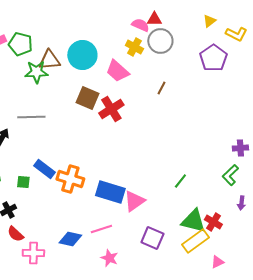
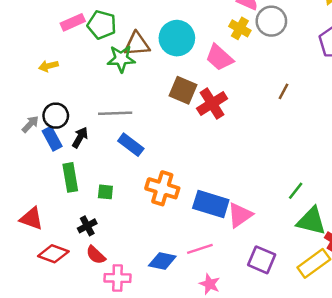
brown line: (161, 88) -> (283, 91), moved
blue rectangle: (44, 169) -> (131, 145), moved
green triangle: (193, 221) -> (311, 221), moved

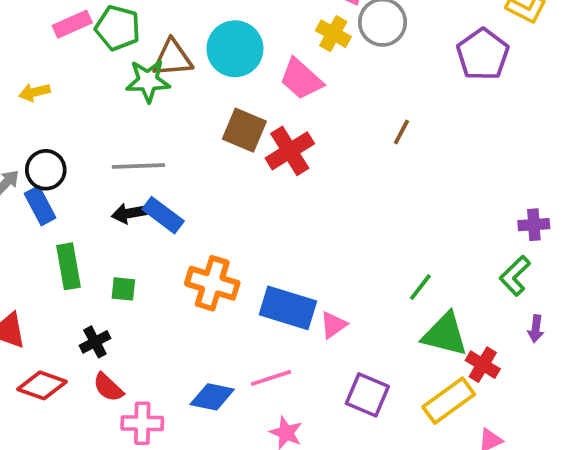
black arrow: (80, 137) -> (129, 213), moved, turned -130
pink triangle: (240, 215) -> (333, 325), size x0.7

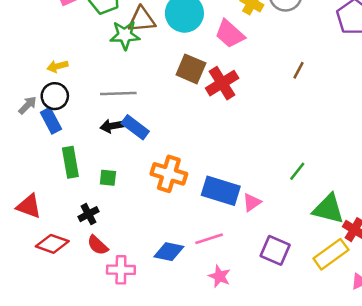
yellow arrow: (34, 92) -> (57, 66), moved
green line: (420, 287) -> (297, 171), moved

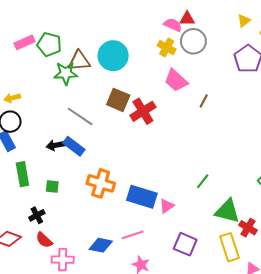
pink trapezoid: (230, 34) -> (176, 80), moved
gray line: (118, 94) -> (80, 116), moved, turned 36
yellow rectangle: (331, 254) -> (229, 247), turned -72

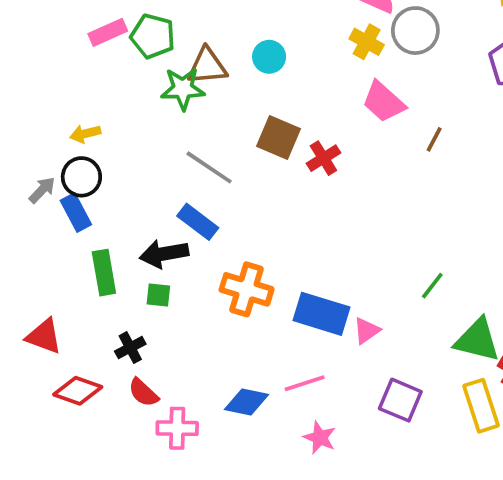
cyan circle: (113, 56) -> (269, 57), size x0.6
red cross: (143, 111) -> (323, 158), size x0.7
black arrow: (55, 145) -> (164, 254), moved, size x1.4

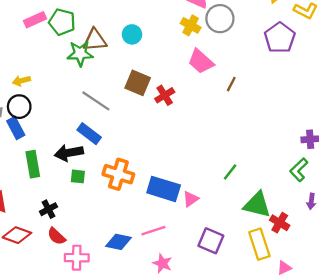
green square: (158, 295) -> (78, 176), moved

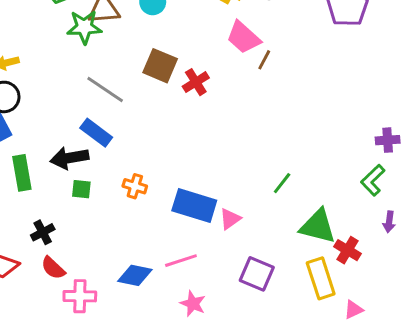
brown line: (231, 84) -> (264, 60), moved
orange cross: (118, 174) -> (135, 186), size x0.6

